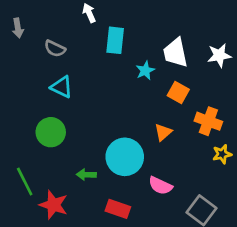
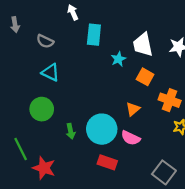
green arrow: (86, 175) -> (71, 131), moved, turned -104
pink semicircle: (160, 186) -> (131, 138), moved
red rectangle: (118, 209) -> (107, 162), moved

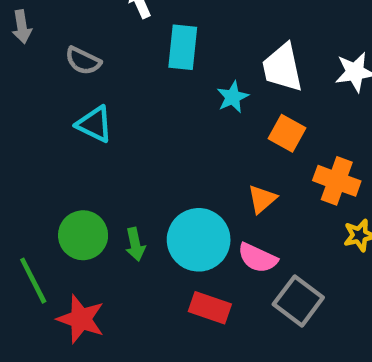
green circle: (42, 109) -> (83, 235), moved
gray square: (164, 172) -> (298, 301), moved

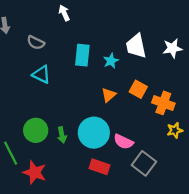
cyan rectangle: (183, 47) -> (82, 55), moved
orange square: (287, 133) -> (138, 89), moved
orange triangle: (262, 199) -> (109, 95), moved

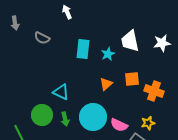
cyan triangle: (41, 74) -> (61, 92), moved
orange square: (138, 89) -> (132, 79), turned -35
yellow star: (175, 130) -> (148, 123), moved

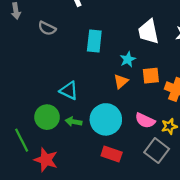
cyan star: (108, 54) -> (128, 59), moved
green arrow: (65, 119) -> (74, 122), turned 112
pink semicircle: (119, 125) -> (145, 121), moved

